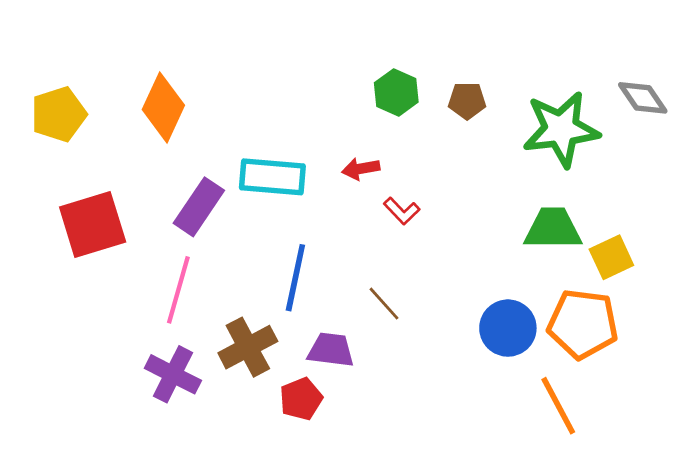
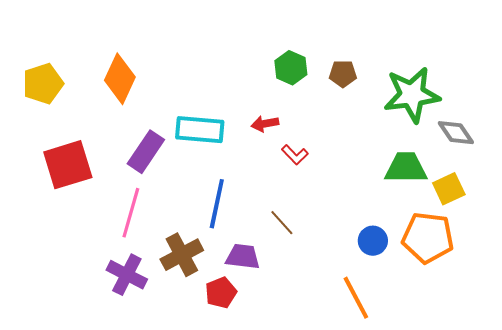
gray diamond: (643, 98) -> (456, 133), moved
blue circle: (508, 328) -> (373, 241), size x0.7
orange line: (558, 406) -> (356, 298), moved

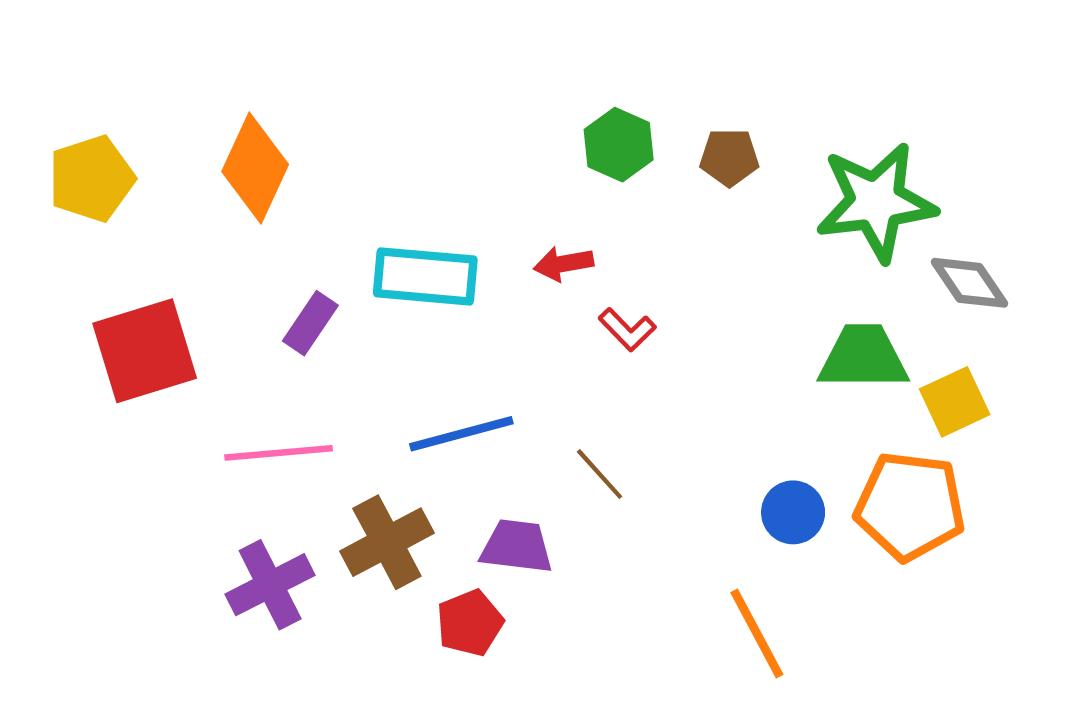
purple rectangle: (146, 152) -> (310, 323), size x0.7
blue line: (217, 204) -> (461, 434), turned 63
pink line: (131, 213) -> (279, 453), turned 69
purple cross: (127, 275) -> (270, 585), turned 36

